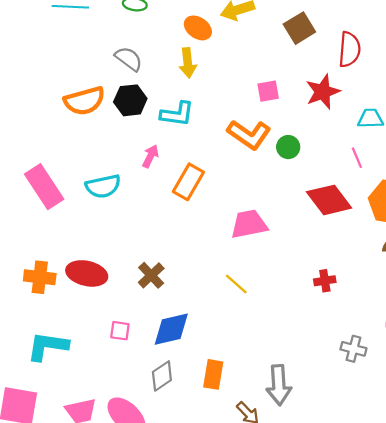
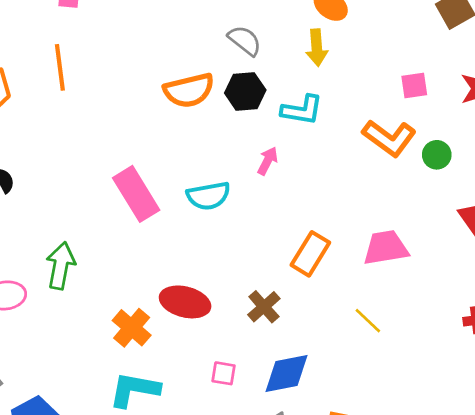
orange rectangle: (188, 182) -> (310, 254), moved
orange cross: (40, 277) -> (132, 328), moved, turned 32

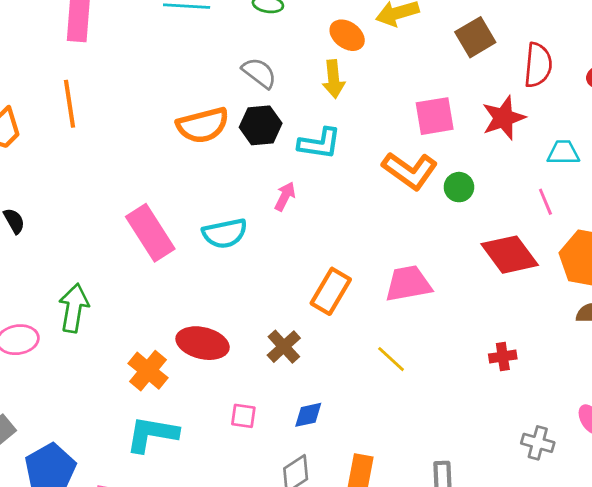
pink square: (414, 85) -> (435, 116), size x1.4
blue diamond: (286, 373) -> (308, 415), size x0.6

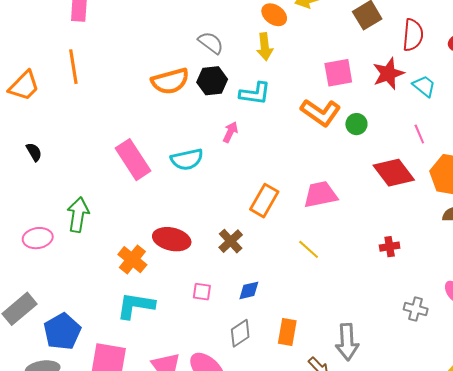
cyan trapezoid: (563, 153) -> (424, 86), moved, turned 40

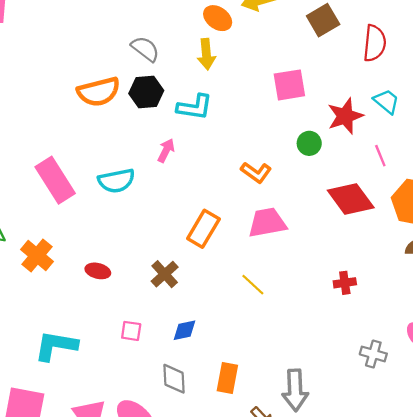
red star: (388, 74) -> (345, 116), moved
orange L-shape: (321, 112) -> (256, 172), moved, size x0.7
red ellipse: (172, 239) -> (98, 271), size x0.6
orange cross: (132, 260) -> (37, 256), moved
gray diamond: (240, 333) -> (174, 379), turned -60

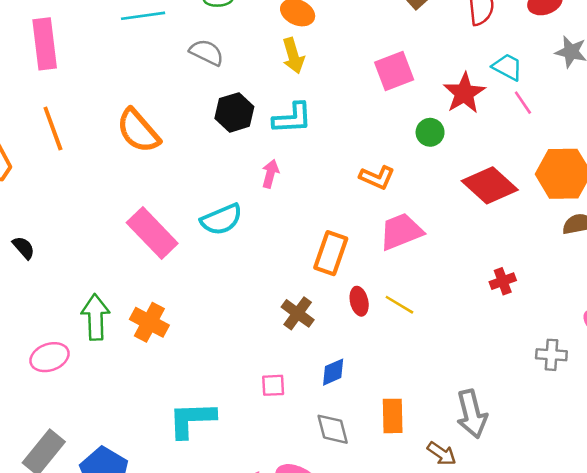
gray semicircle: (145, 49) -> (207, 52), moved
orange semicircle: (99, 92) -> (138, 131), moved, turned 75
pink line: (380, 156) -> (523, 103), moved
red ellipse: (98, 271) -> (359, 301), moved, turned 75

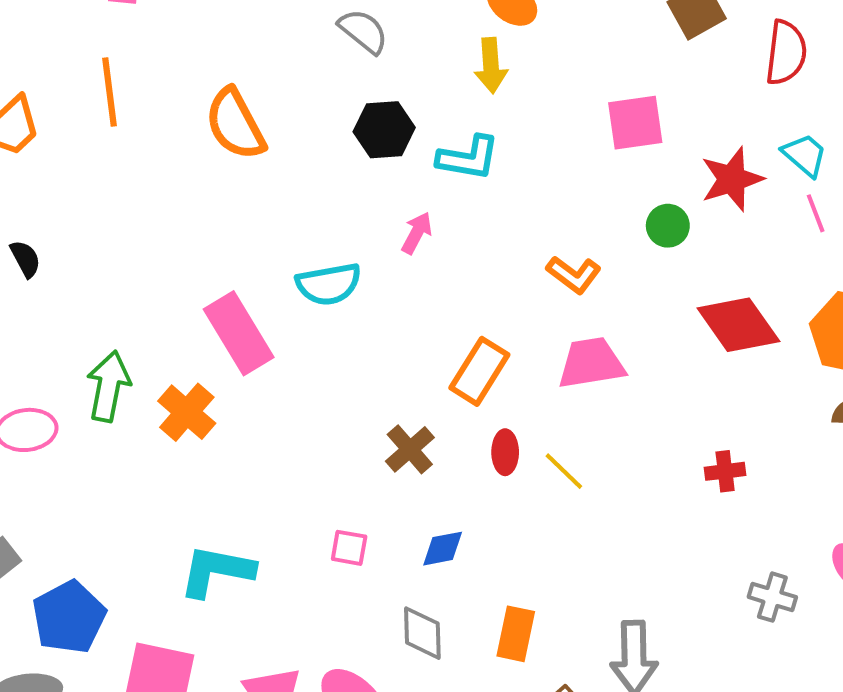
pink rectangle: (152, 233) -> (239, 333), moved

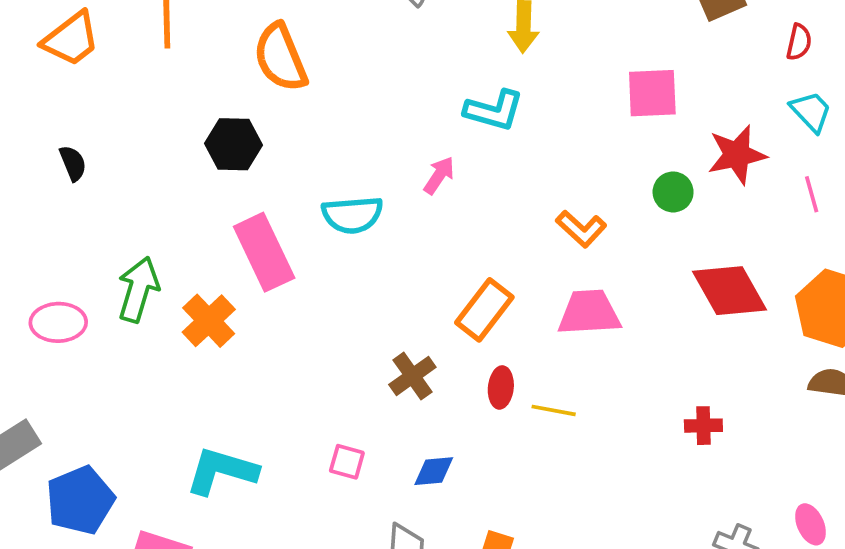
red semicircle: (786, 53) -> (799, 42), size x0.6
black hexagon: (384, 130) -> (233, 144), moved
cyan trapezoid: (805, 155) -> (811, 111), moved
yellow line: (564, 471) -> (554, 410), turned -39

